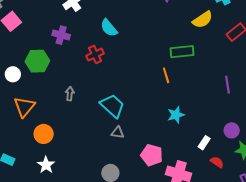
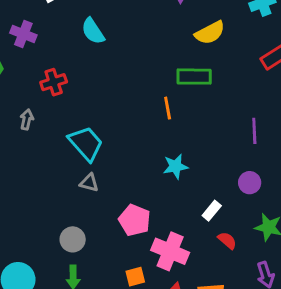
yellow semicircle: (203, 20) -> (210, 33), moved
red cross: (95, 55) -> (54, 82), moved
purple circle: (232, 130) -> (250, 183), moved

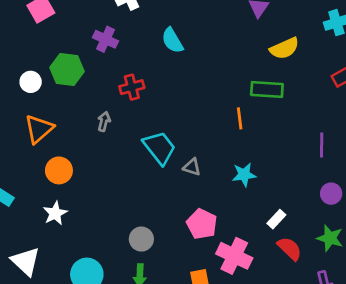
gray triangle: (89, 183) -> (192, 167), moved
purple circle: (250, 183) -> (331, 194), moved
red semicircle: (227, 240) -> (290, 249), size x1.4

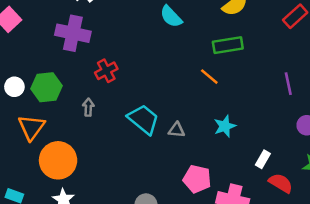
purple cross: (106, 39) -> (73, 33), size x1.5
cyan semicircle: (172, 40) -> (171, 17), moved
green hexagon: (67, 70) -> (46, 87), moved
orange line: (240, 118) -> (209, 77), turned -30
orange circle: (59, 170) -> (58, 160), size x1.5

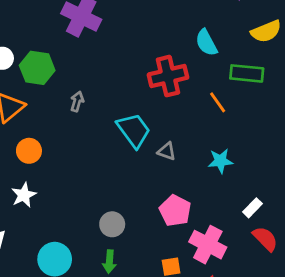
cyan semicircle: (171, 17) -> (206, 43), moved
red cross: (106, 71) -> (168, 76), moved, size x1.5
orange circle: (58, 160) -> (29, 151), size x0.6

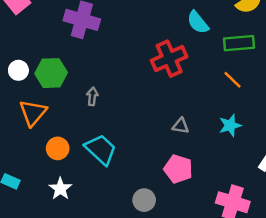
orange line: (218, 102) -> (232, 80), moved
cyan trapezoid: (134, 130) -> (101, 149), moved
pink pentagon: (175, 211) -> (178, 169), moved

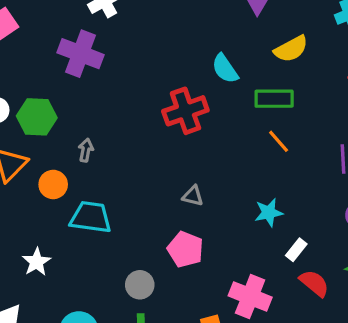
orange line: (232, 80) -> (279, 141), moved
cyan star: (230, 125) -> (269, 213), moved
orange circle: (58, 148) -> (53, 184), moved
cyan trapezoid: (101, 149) -> (91, 217), turned -40

